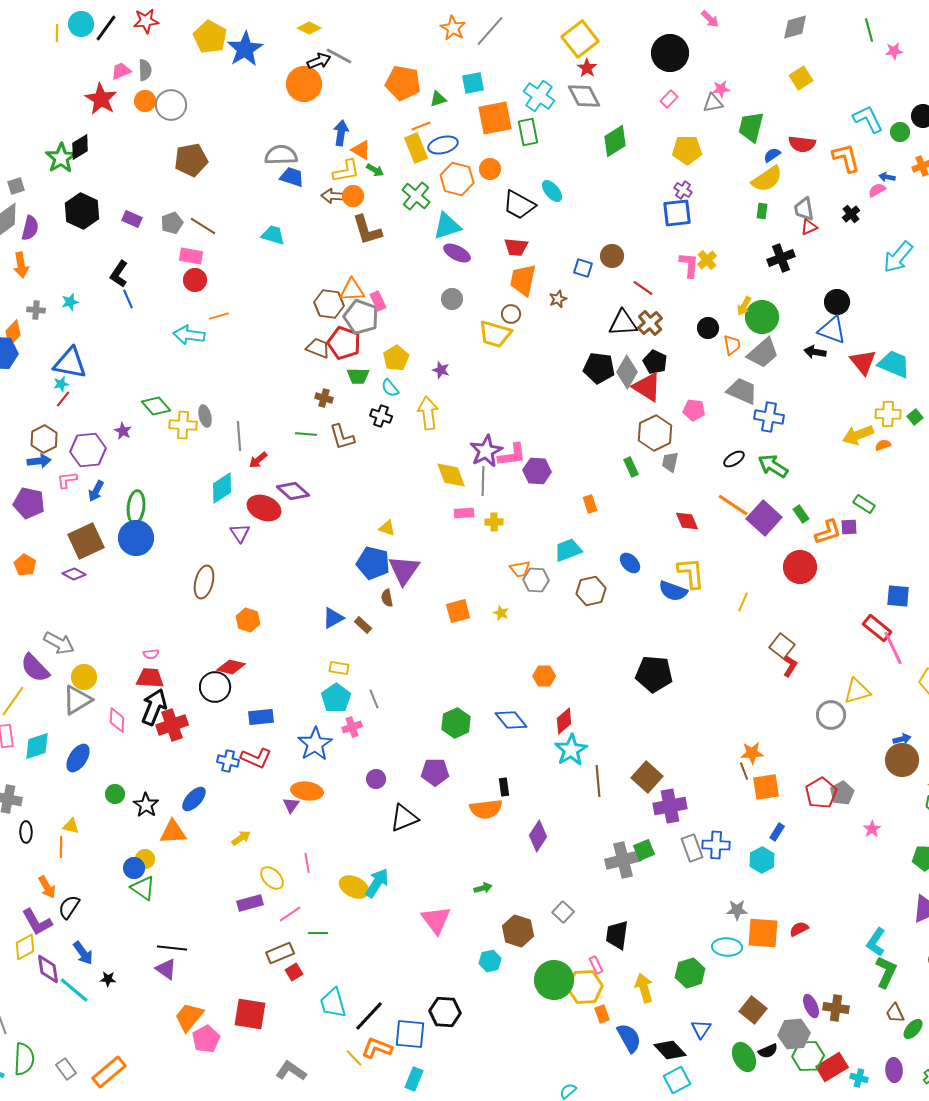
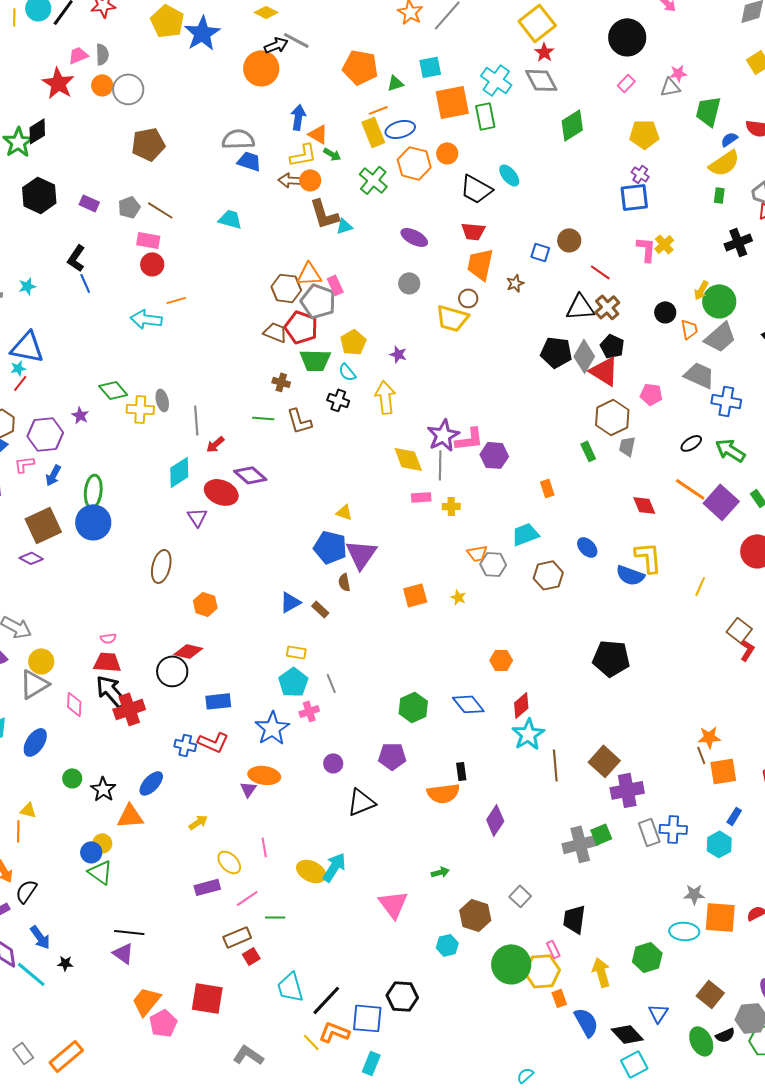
cyan triangle: (447, 226) -> (344, 226), moved, size x0.6
green trapezoid: (358, 376) -> (315, 360), size x1.4
black arrow: (154, 707) -> (111, 691), turned -63

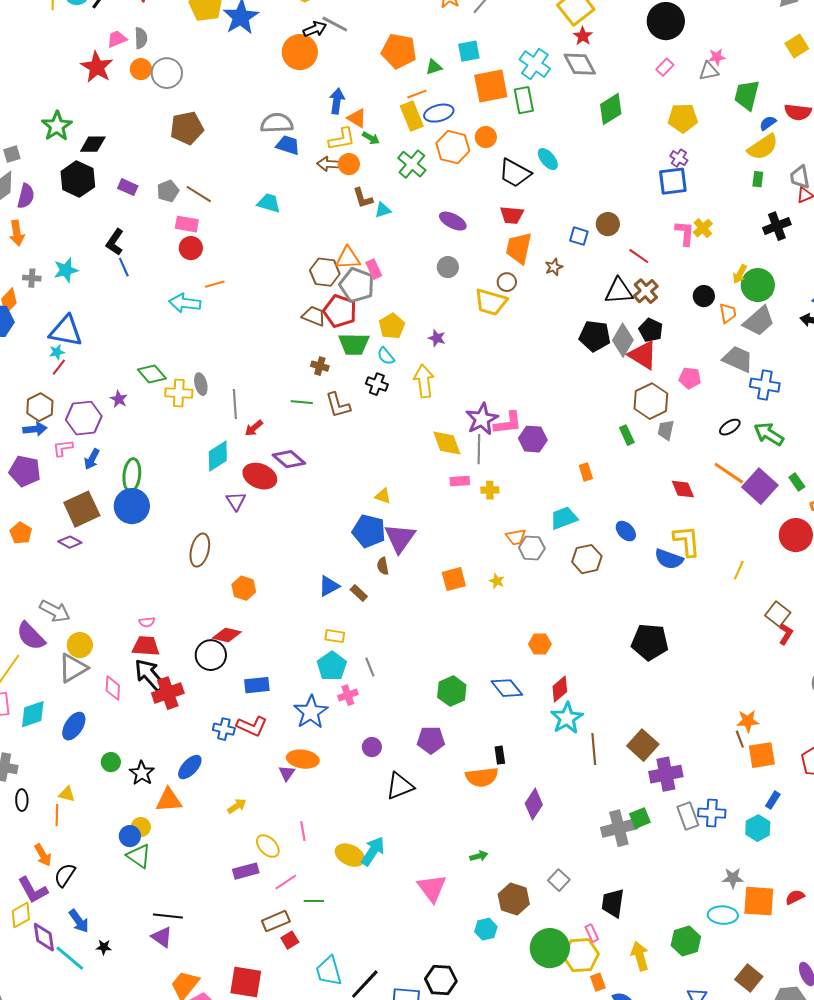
black diamond: (37, 131) -> (93, 144), moved, turned 32
brown L-shape: (324, 214) -> (363, 198), size x0.7
cyan star: (27, 286) -> (66, 270), size x1.4

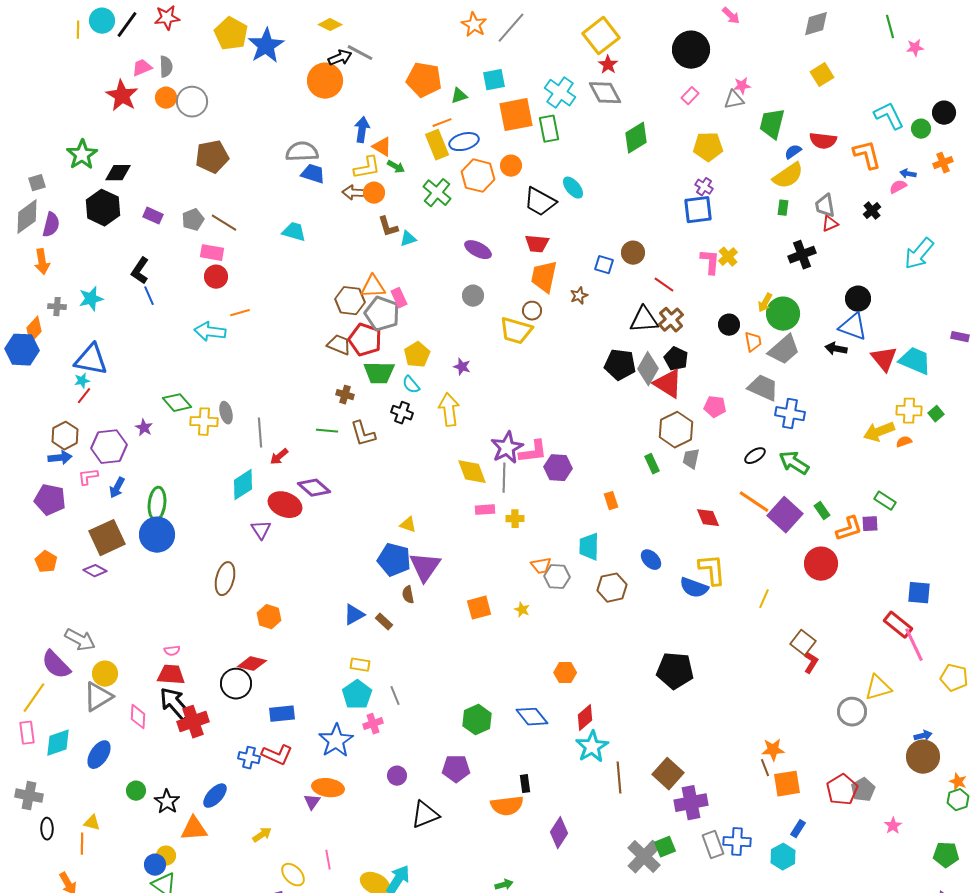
cyan trapezoid: (564, 518) -> (589, 547), turned -68
gray cross: (619, 828) -> (644, 857), turned -32

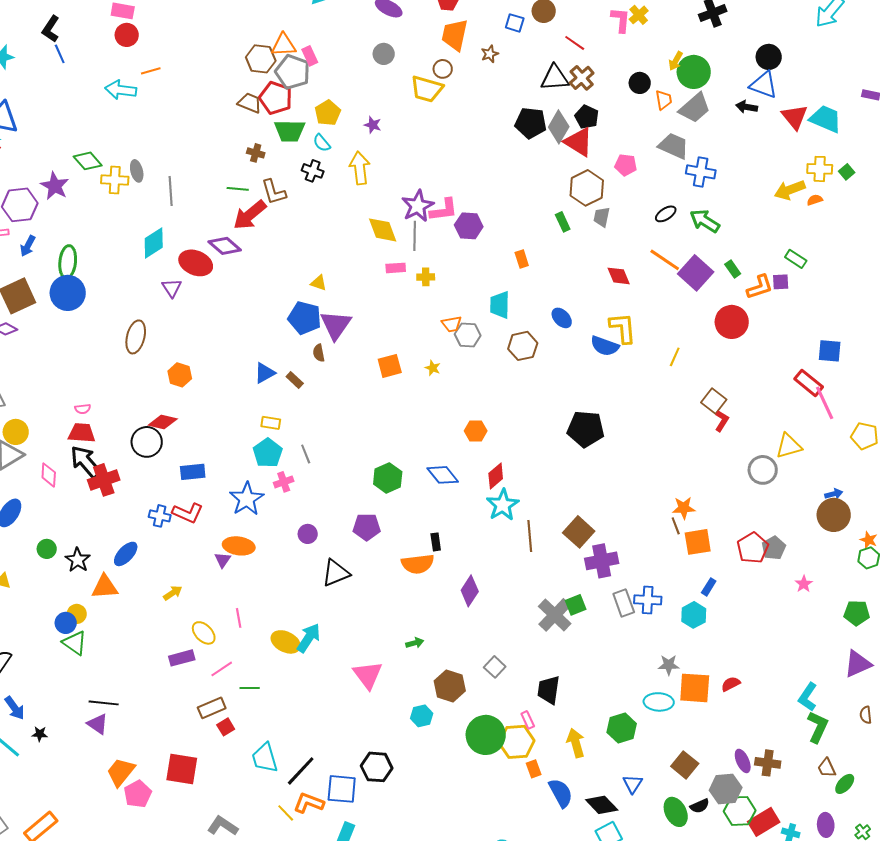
purple star: (144, 428) -> (55, 186), size x1.6
red arrow: (279, 457) -> (250, 215), moved, size x1.8

